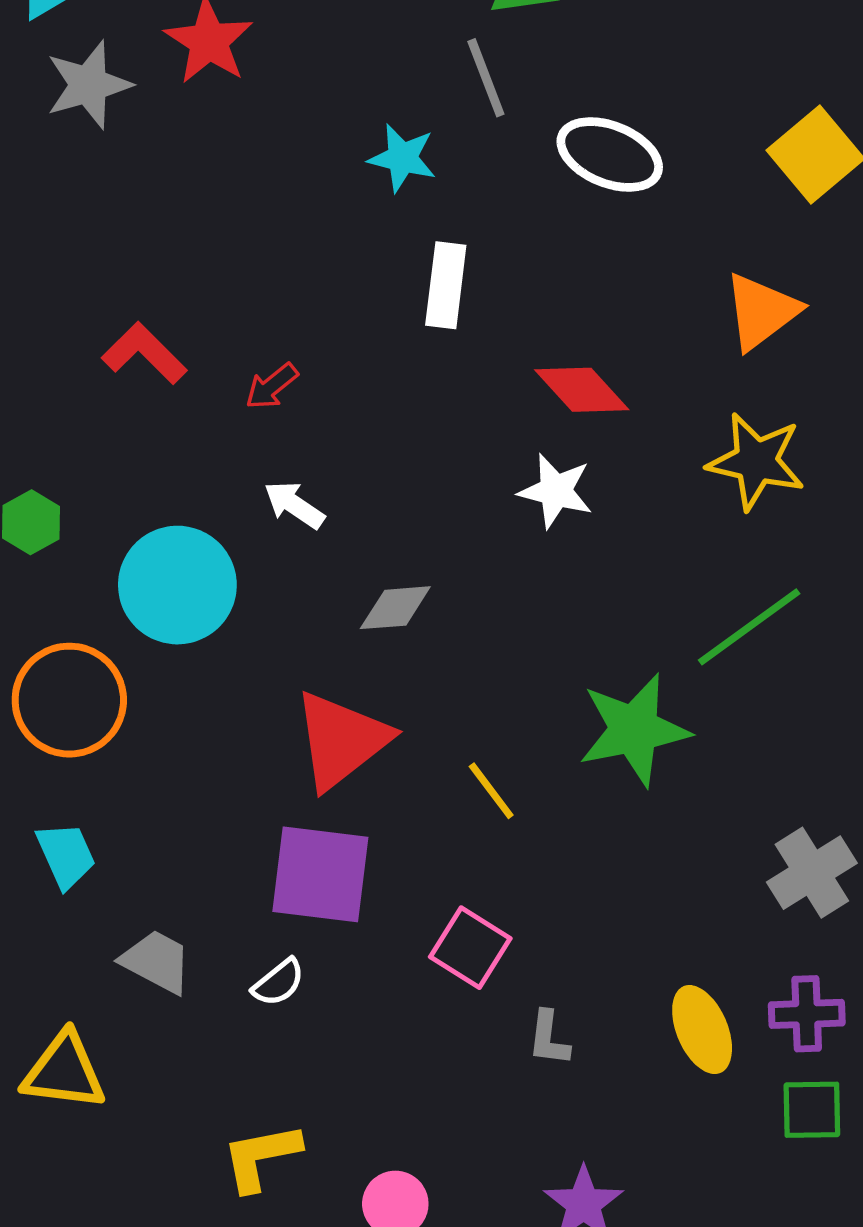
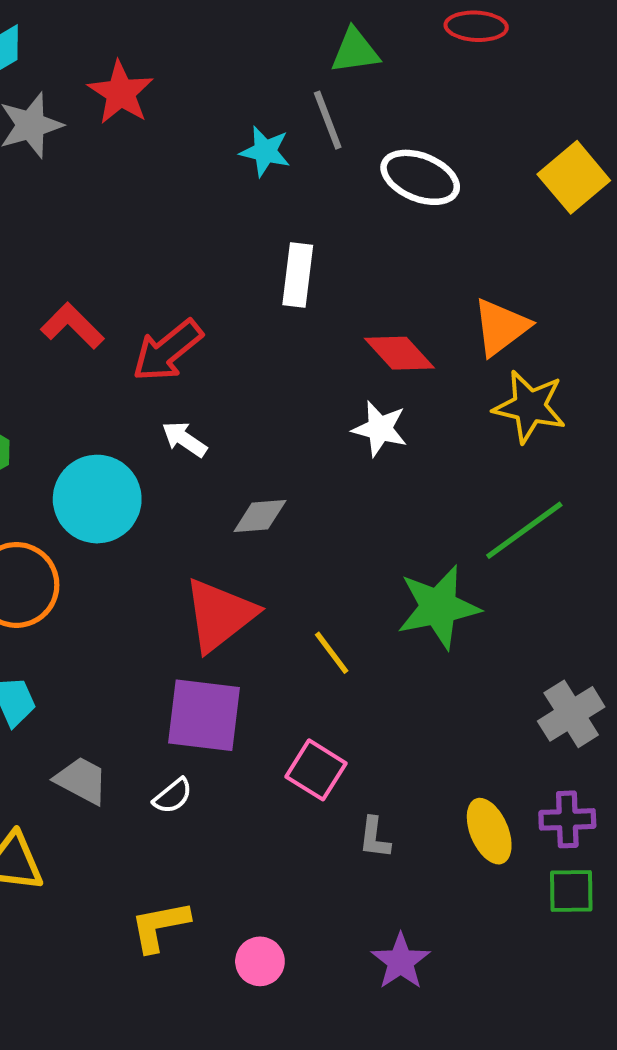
cyan star: (402, 158) -> (265, 151), moved
orange triangle: (761, 311) -> (501, 327), moved
red arrow: (272, 386) -> (167, 351), size x1.8

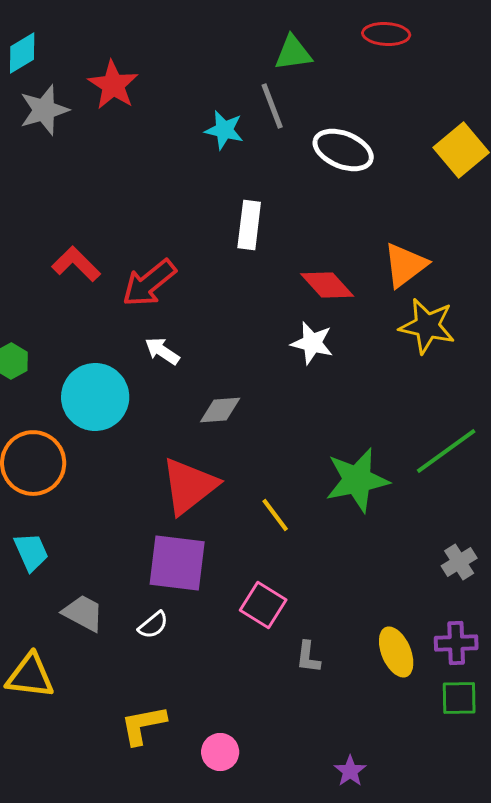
green line: (524, 530) -> (446, 451), moved
gray cross: (571, 714) -> (459, 562), size x0.7
purple star: (401, 961) -> (350, 771), moved, size x0.7

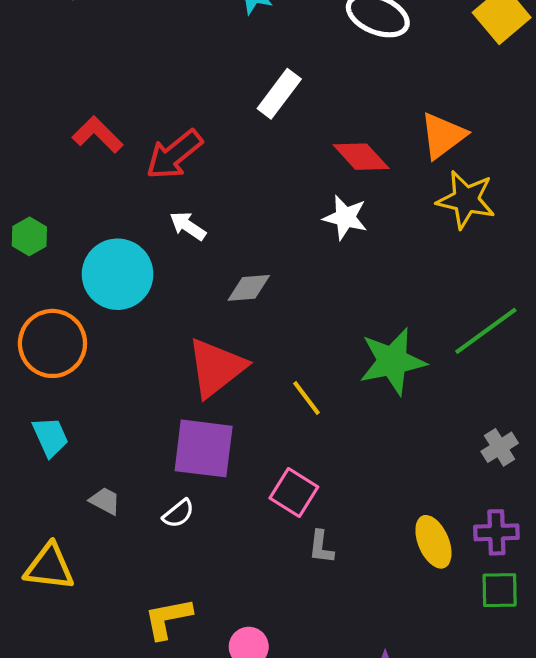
white rectangle: (249, 225) -> (279, 94), turned 30
gray trapezoid: (83, 613) -> (105, 501), size x0.7
gray L-shape: (308, 657) -> (321, 547), moved

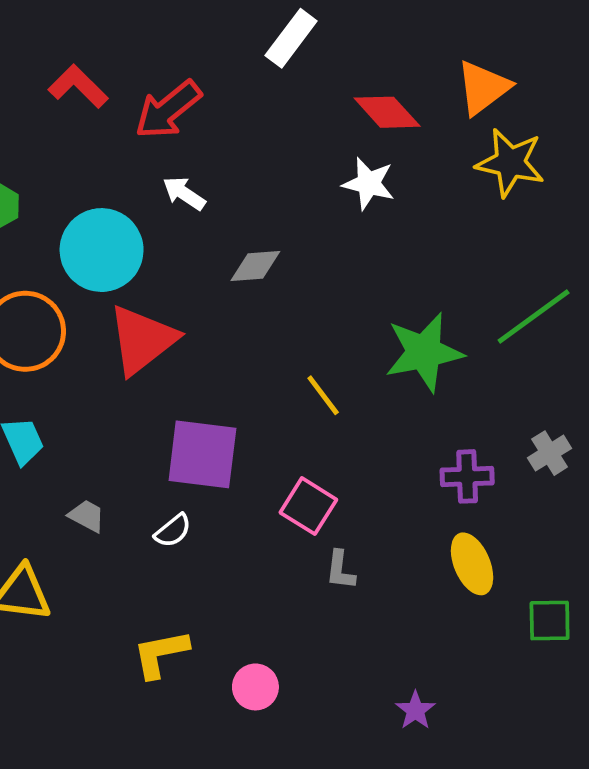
red triangle: (216, 368) -> (142, 340), moved
purple cross: (496, 532) -> (467, 476), moved

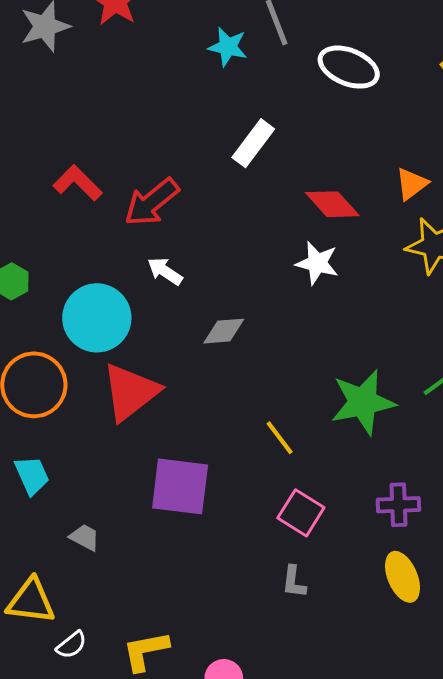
orange triangle: (483, 88) -> (412, 184), size x0.7
pink square: (308, 506) -> (301, 513), moved
white semicircle: (173, 531) -> (71, 645), moved

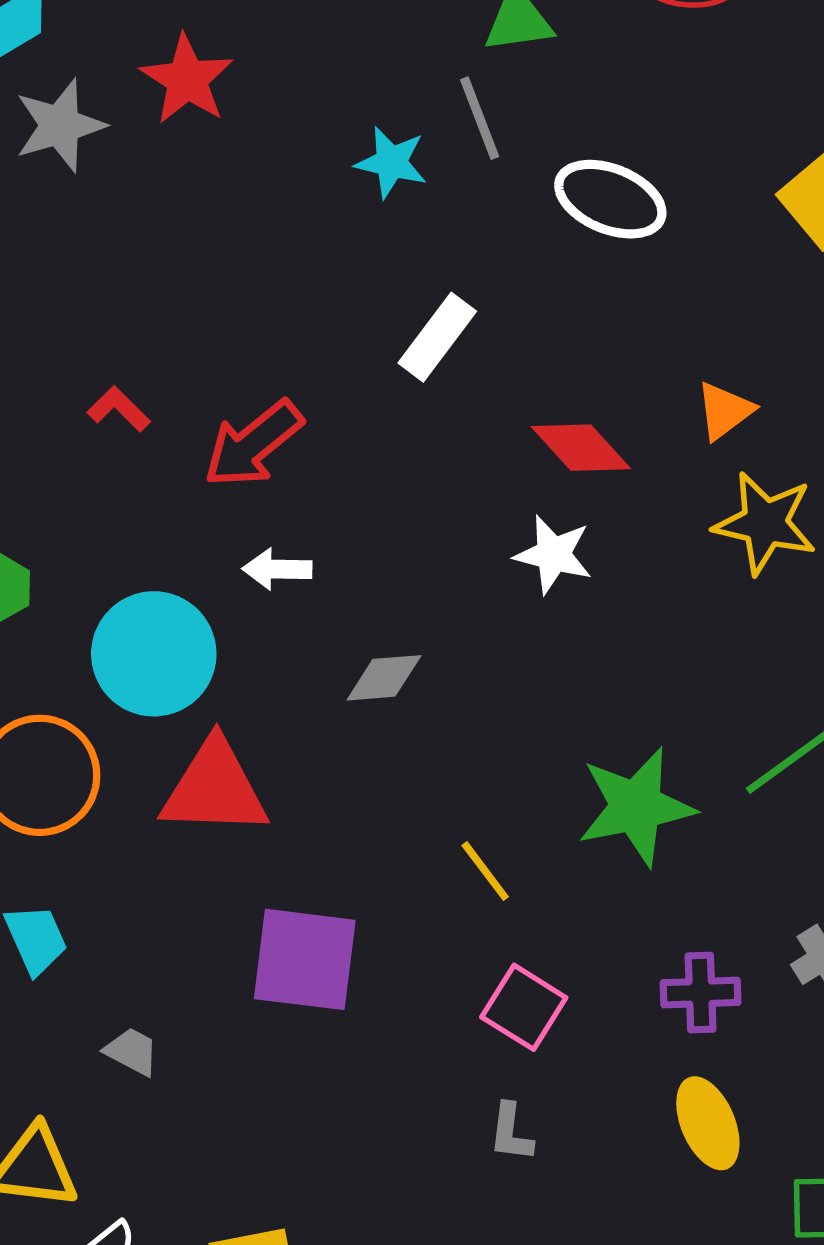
red L-shape: (78, 183) -> (119, 409), size x0.7
white arrow: (165, 271) -> (277, 569), turned -33
red triangle: (130, 392) -> (215, 788), turned 40

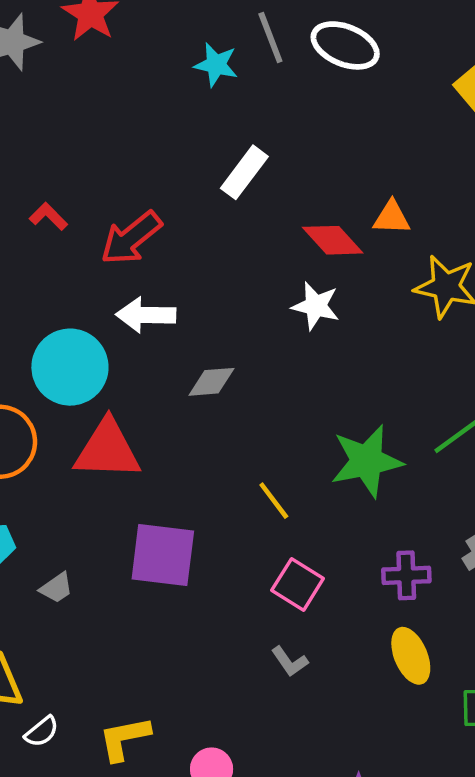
white ellipse: (610, 199) -> (345, 45), moved
orange triangle: (724, 411) -> (392, 218), moved, turned 39
white arrow: (277, 569) -> (146, 315), size x1.4
gray trapezoid: (132, 1051) -> (56, 588), moved, turned 117
gray L-shape: (511, 1132) -> (290, 661), turned -42

